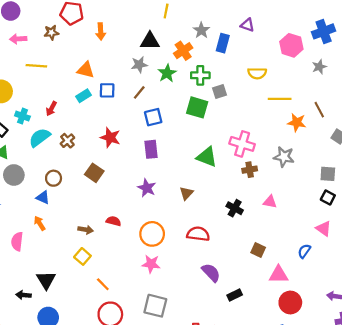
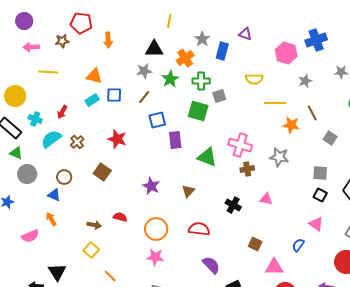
gray star: (319, 67) -> (305, 81), moved
purple rectangle: (151, 149) -> (175, 140), moved
pink semicircle: (17, 241) -> (30, 236), turned -120

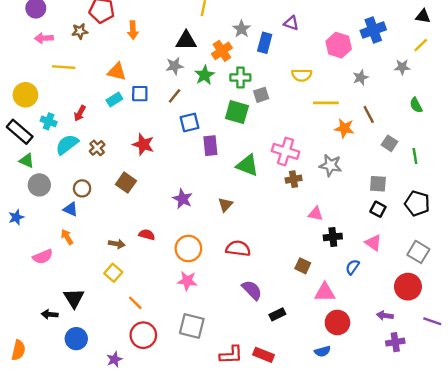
black cross: (233, 205) -> (333, 237), moved, turned -35

